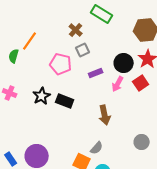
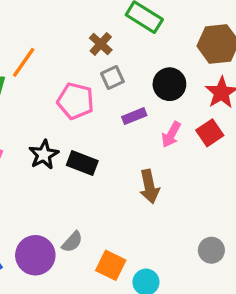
black circle: (124, 63) -> (169, 84), moved
gray circle: (142, 142) -> (211, 250), moved
gray semicircle: (97, 148) -> (72, 242), moved

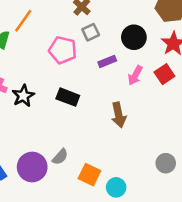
black star: (44, 155) -> (23, 96), moved

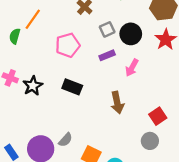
gray square: (91, 32) -> (107, 29), moved
pink pentagon: (63, 50) -> (68, 45), turned -30
red square: (164, 74) -> (158, 116), moved
gray circle: (166, 163) -> (150, 141), moved

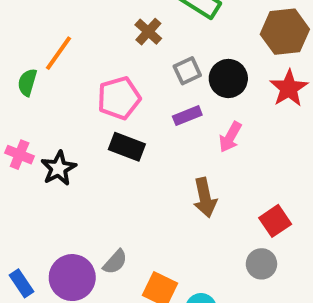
black rectangle: (72, 87) -> (127, 147), moved

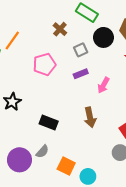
black circle: (228, 78) -> (103, 37), moved
black rectangle: (127, 147) -> (49, 122), moved

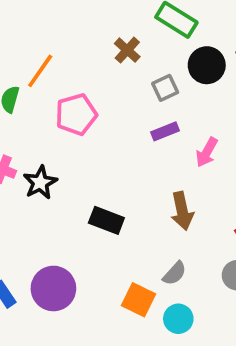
pink pentagon: (44, 64) -> (76, 114), moved
gray semicircle: (42, 152) -> (175, 273), moved

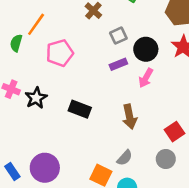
black circle: (207, 65) -> (146, 49), moved
black rectangle: (106, 220) -> (80, 109), moved

